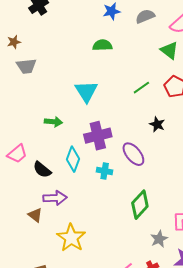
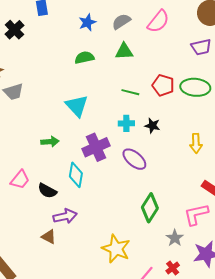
green triangle: (169, 50) -> (124, 51), moved, turned -30
green line: (141, 88) -> (130, 92), turned 60
cyan cross: (105, 171) -> (126, 123), moved
yellow star: (71, 238) -> (116, 249), moved

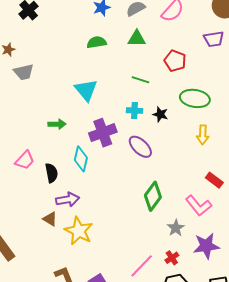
red pentagon: (163, 85) -> (175, 61), moved
green ellipse: (195, 87) -> (195, 98), moved
black semicircle: (47, 191) -> (51, 173), turned -132
pink L-shape: (196, 214) -> (199, 206), turned -120
yellow star: (116, 249) -> (79, 231), moved

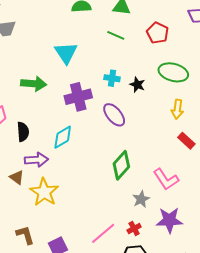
green line: (140, 80) -> (116, 35), moved
green arrow: (57, 124) -> (34, 84), size x1.4
cyan diamond: (81, 159) -> (63, 137), moved, turned 40
red rectangle: (214, 180) -> (186, 141), moved

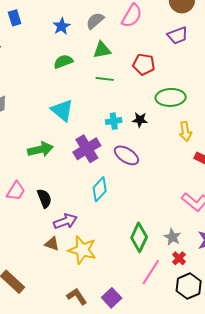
cyan diamond: (63, 137) -> (100, 189), moved
green diamond: (121, 165) -> (139, 237), moved
gray star: (141, 199) -> (172, 237), moved

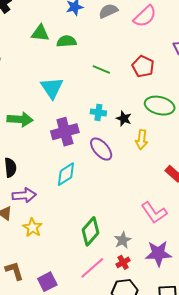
green triangle: (102, 50) -> (40, 33), moved
yellow arrow: (185, 131) -> (141, 140), moved
yellow star: (82, 250) -> (32, 228), size x0.7

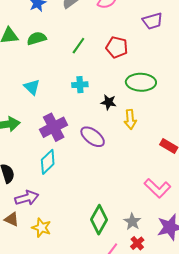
green line: (101, 70) -> (78, 46), moved, turned -66
cyan triangle: (52, 88) -> (32, 87), size x0.7
cyan cross: (98, 112) -> (80, 85), moved
cyan diamond: (66, 174) -> (48, 162), moved

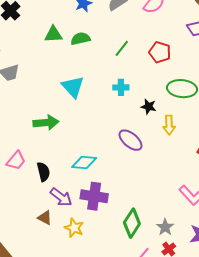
cyan triangle: (32, 87) -> (73, 87), size x1.4
purple cross: (54, 127) -> (94, 196), moved, turned 32
cyan diamond: (48, 162) -> (84, 163), turned 45
purple arrow: (27, 198) -> (61, 197), turned 50

